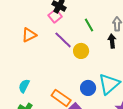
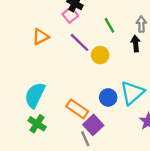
cyan semicircle: (24, 86) -> (35, 95), size x1.6

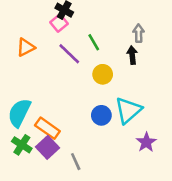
green line: (109, 25) -> (94, 42), moved
yellow circle: (100, 55) -> (103, 74), moved
orange rectangle: (77, 109) -> (47, 128), moved
purple square: (93, 125) -> (47, 147), moved

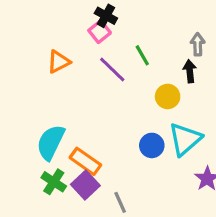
yellow circle: (103, 74) -> (168, 96), moved

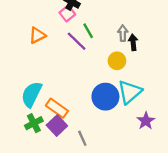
gray arrow: (198, 44) -> (123, 33), moved
green line: (142, 55) -> (88, 31), moved
blue circle: (152, 145) -> (105, 97), size x1.5
green cross: (54, 182) -> (34, 123), turned 30

